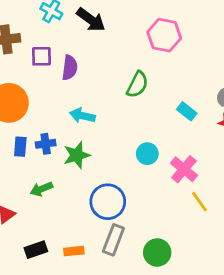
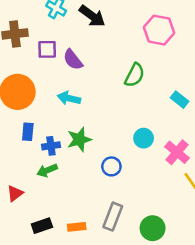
purple semicircle: (70, 68) -> (73, 60), turned 135
cyan arrow: (82, 116) -> (69, 98), moved
blue cross: (46, 144) -> (51, 146), moved
blue circle: (108, 202) -> (111, 166), moved, size x0.6

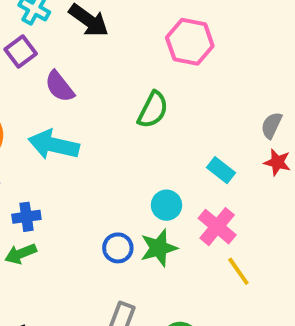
purple square: (47, 49) -> (21, 51), moved, turned -36
cyan arrow: (69, 98) -> (54, 145), size x1.4
cyan rectangle: (180, 100) -> (221, 170), moved
green star: (79, 139) -> (159, 248), moved

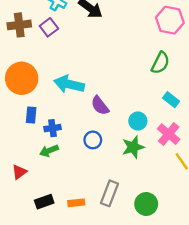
pink hexagon: (190, 42) -> (170, 20), moved
purple semicircle: (60, 86) -> (100, 106), moved
green semicircle: (153, 110) -> (160, 63), moved
blue circle: (118, 248) -> (93, 140), moved

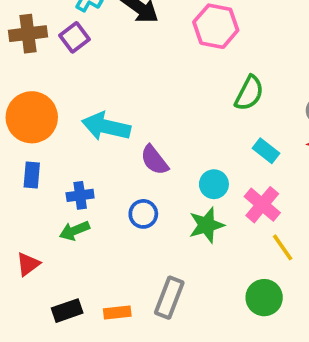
pink hexagon: (170, 20) -> (216, 26), moved
blue rectangle: (31, 115) -> (32, 175), moved
green circle: (146, 204) -> (264, 298), moved

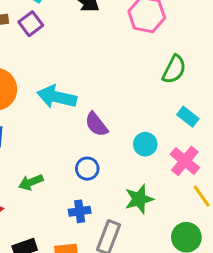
blue cross: (80, 195) -> (80, 211), moved
green star: (206, 225) -> (139, 199), moved

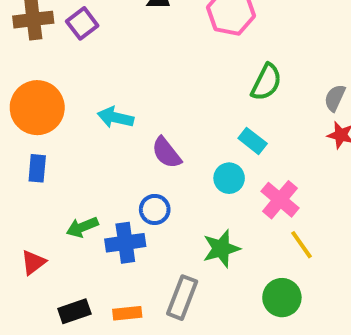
cyan arrow: (57, 97) -> (116, 117), size x0.7
cyan rectangle: (188, 117) -> (253, 141), moved
blue cross: (80, 211) -> (125, 243), moved, size x1.4

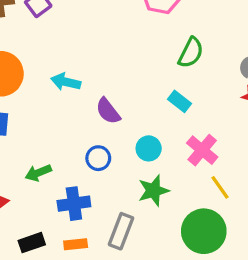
cyan circle: (229, 178) -> (149, 148), moved
blue cross: (125, 243) -> (74, 204), moved
green circle: (282, 298) -> (204, 231), size x1.4

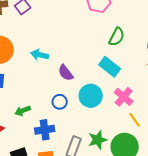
cyan rectangle: (179, 101) -> (110, 67), size x1.5
cyan circle: (149, 148) -> (91, 96), size x1.5
green star: (153, 191) -> (98, 140), moved

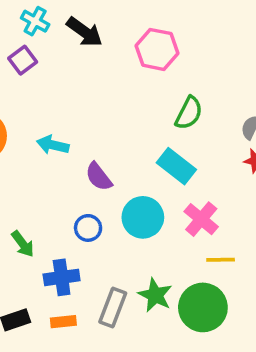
green arrow: (23, 111) -> (23, 244), turned -105
yellow line: (135, 120) -> (221, 260), turned -56
green star: (98, 140) -> (155, 295), turned -30

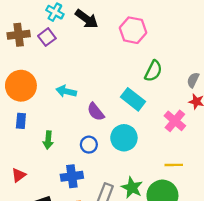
cyan rectangle: (176, 166) -> (133, 99), moved
pink cross: (201, 219) -> (175, 121), moved
green arrow: (23, 244) -> (48, 140), moved, turned 42

